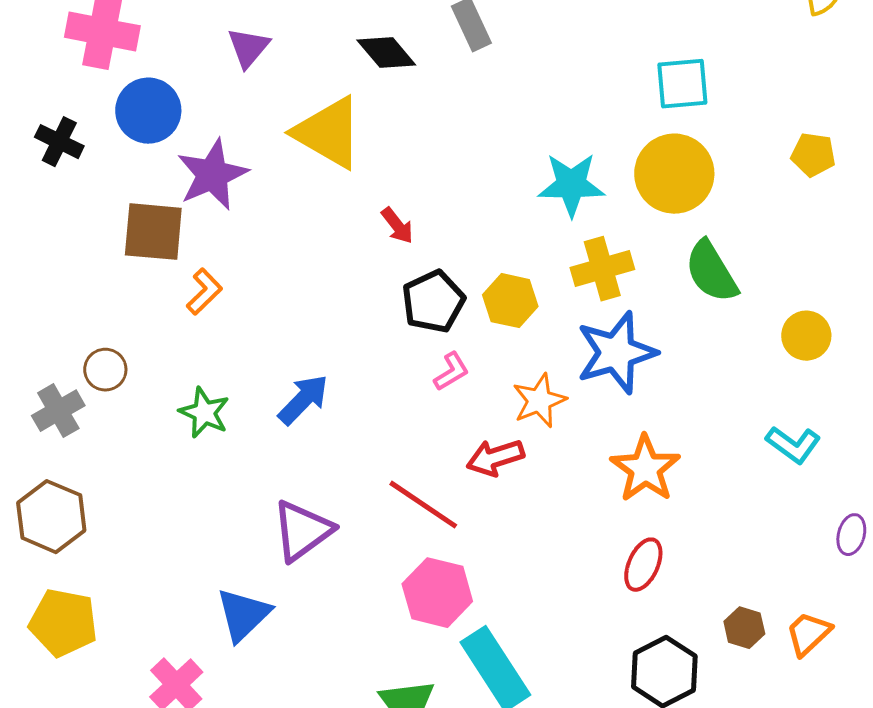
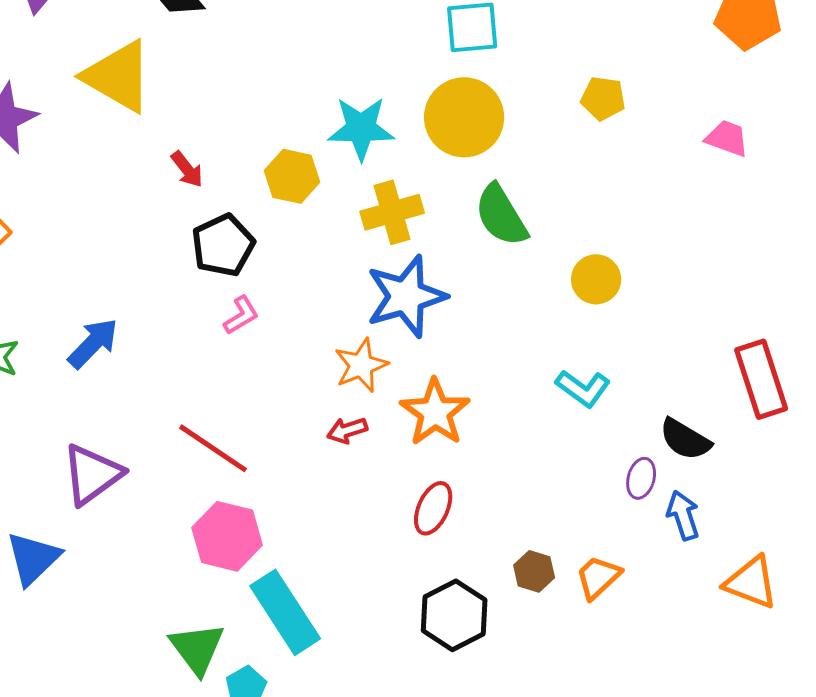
yellow hexagon: (510, 301) -> (292, 176), moved
orange star: (539, 401) -> (361, 365), moved
red arrow: (495, 458) -> (347, 430), moved, size x0.7

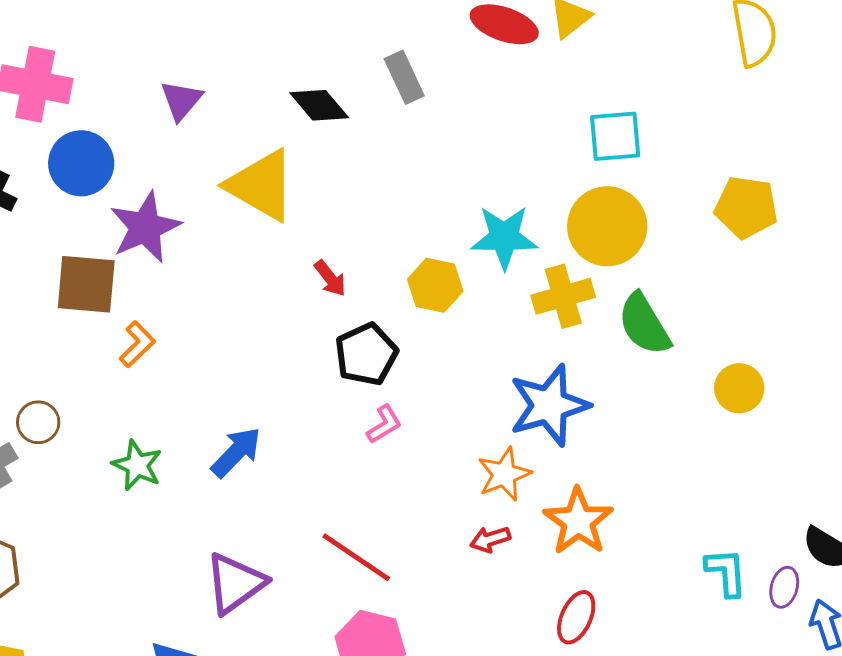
yellow pentagon: (603, 98) -> (746, 207), size x1.4
yellow cross: (392, 212) -> (563, 296), moved
cyan L-shape: (583, 388) -> (726, 572), moved, turned -130

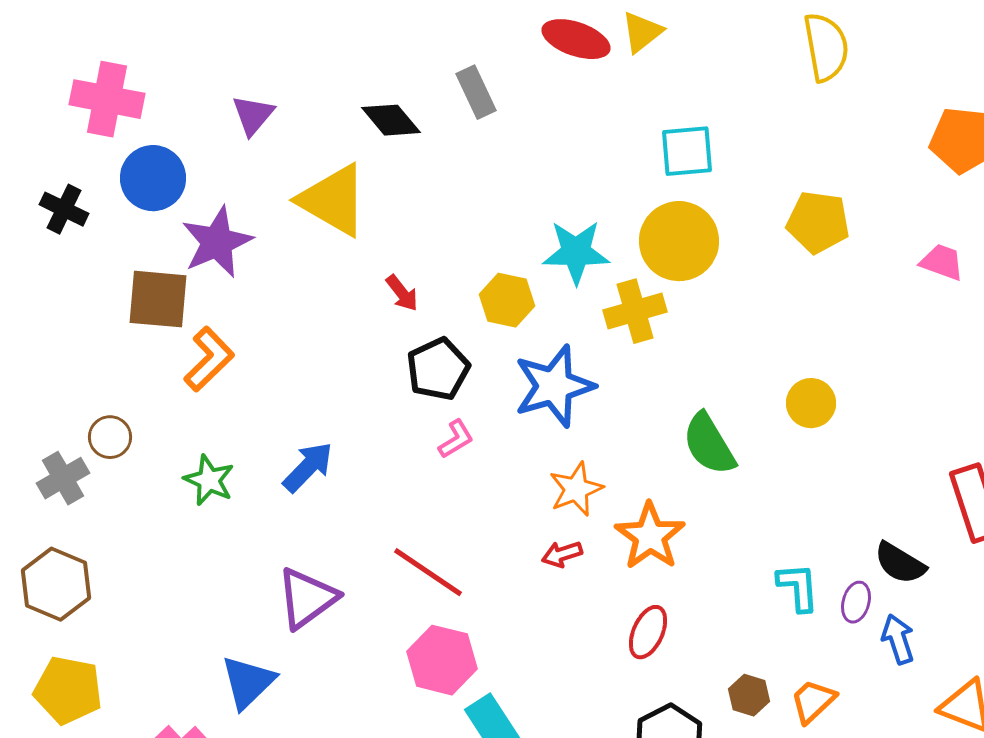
green semicircle: (644, 324) -> (709, 444), moved
orange L-shape: (137, 344) -> (209, 359), size x1.4
blue star: (549, 405) -> (554, 386), moved

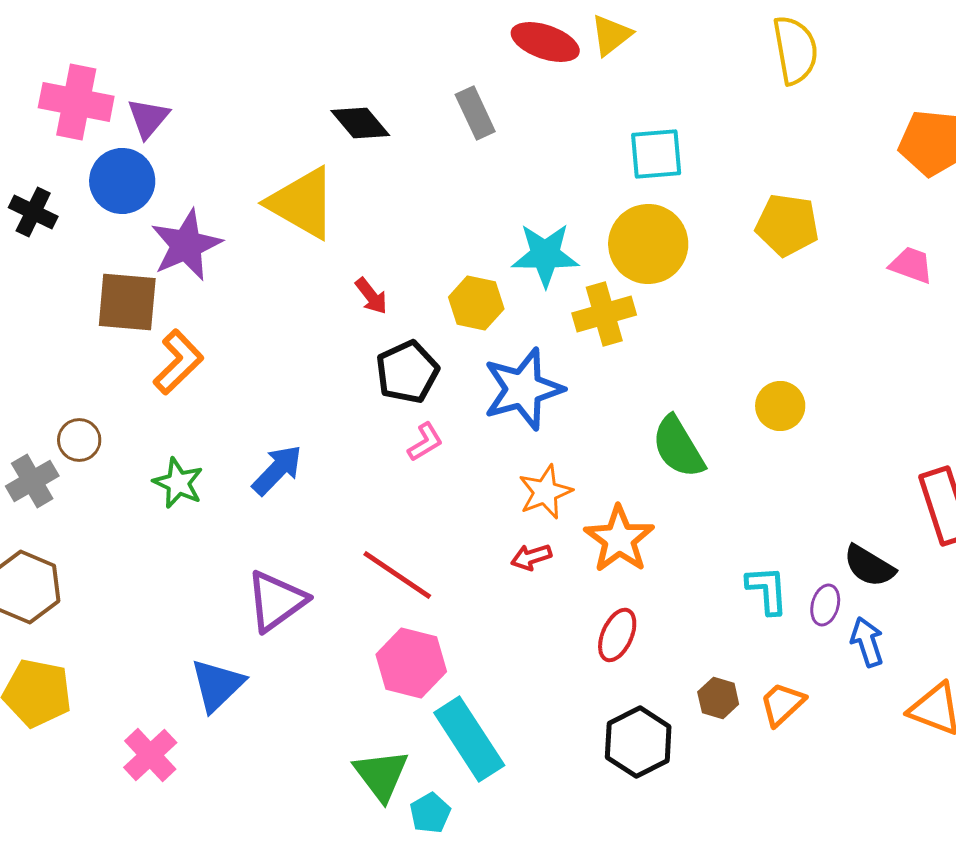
gray rectangle: (476, 92) -> (475, 113), moved
purple triangle: (253, 115) -> (148, 118), moved

